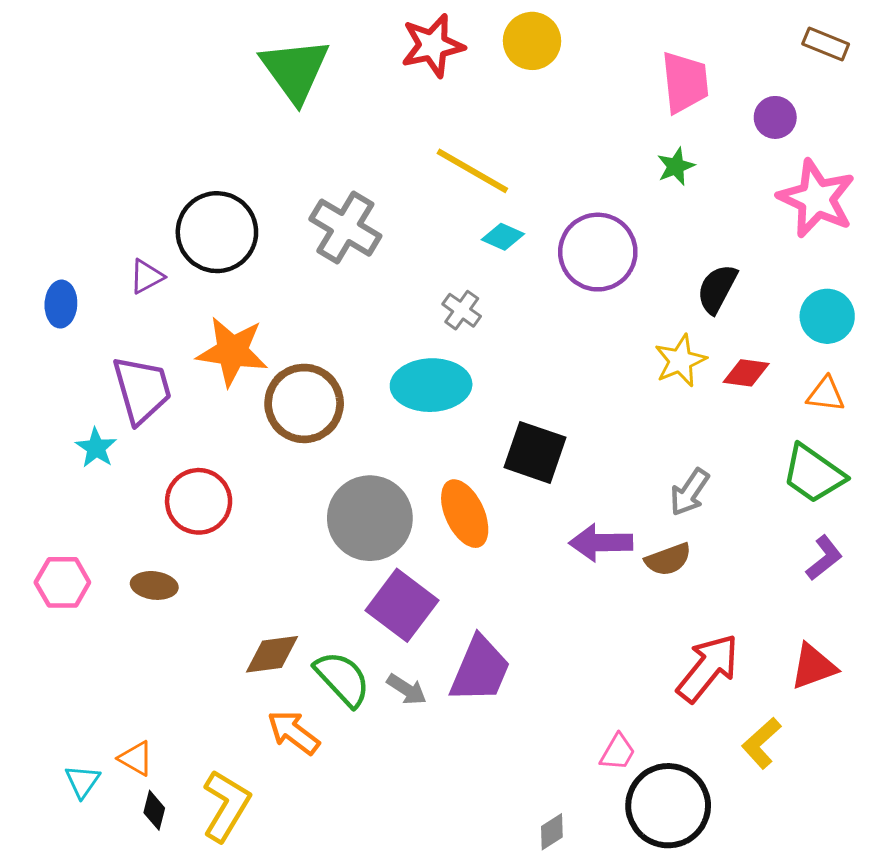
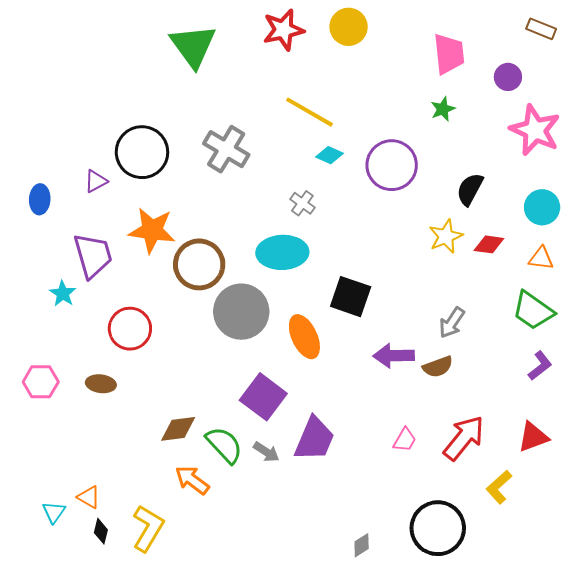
gray circle: (370, 518) -> (241, 312), moved
pink trapezoid: (618, 752) -> (405, 440), moved

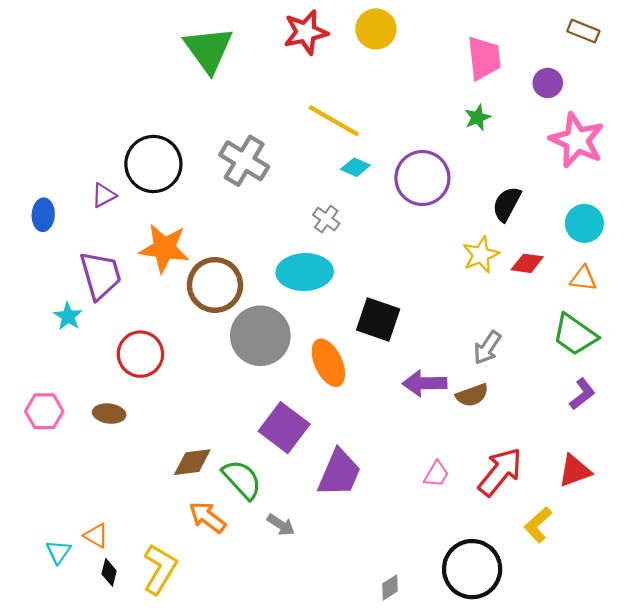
gray arrow: (266, 452) -> (281, 525), moved

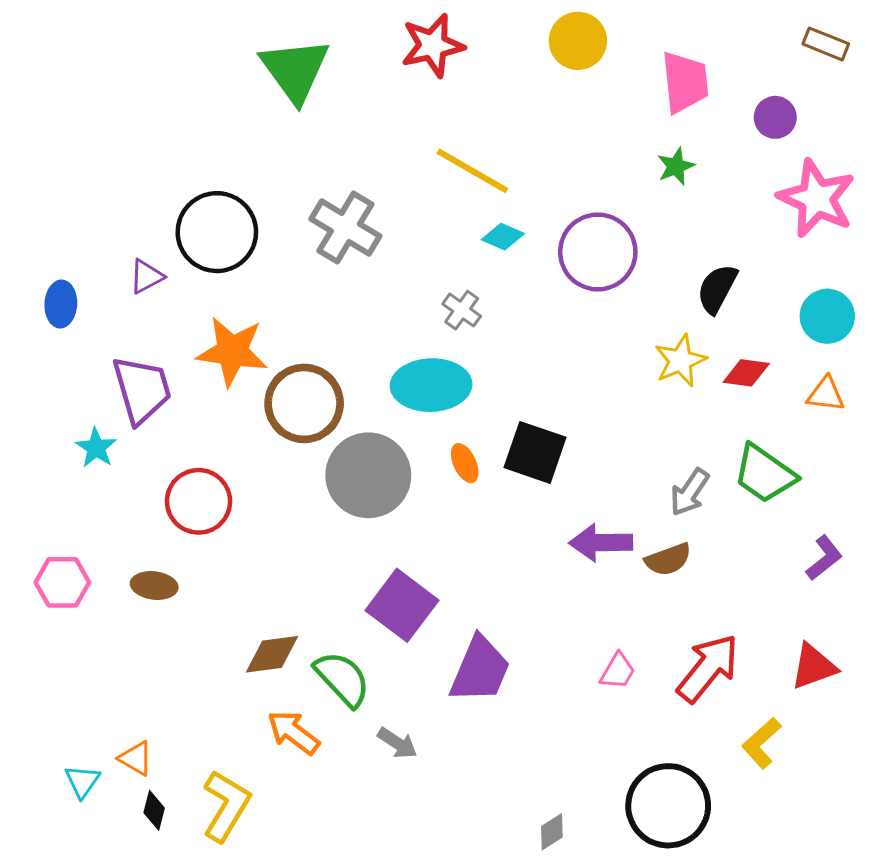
yellow circle: (376, 29) -> (578, 41), moved
green trapezoid: (575, 335) -> (765, 474), moved
orange ellipse: (328, 363) -> (465, 463), moved, size x0.6

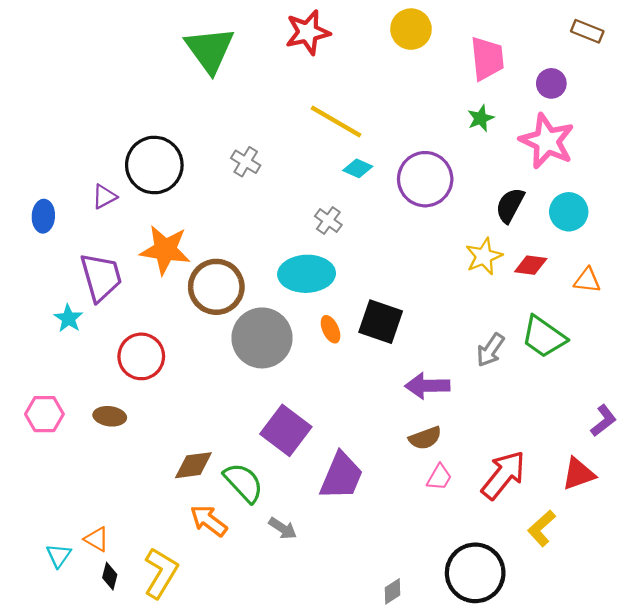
pink star: (817, 198) -> (547, 141), moved
gray cross: (345, 228) -> (246, 162), size x0.6
cyan circle: (827, 316) -> (569, 212), moved
purple L-shape: (824, 558) -> (604, 421), moved
brown semicircle: (668, 559) -> (425, 438), moved

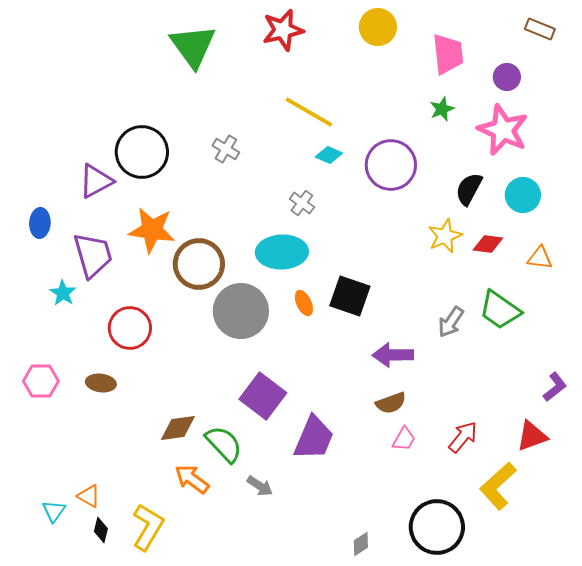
purple triangle: (104, 197) -> (96, 181), size x1.5
blue ellipse: (43, 216) -> (40, 223), moved
red arrow: (503, 475) -> (463, 437), size x0.7
yellow L-shape: (542, 528) -> (498, 486), size x1.4

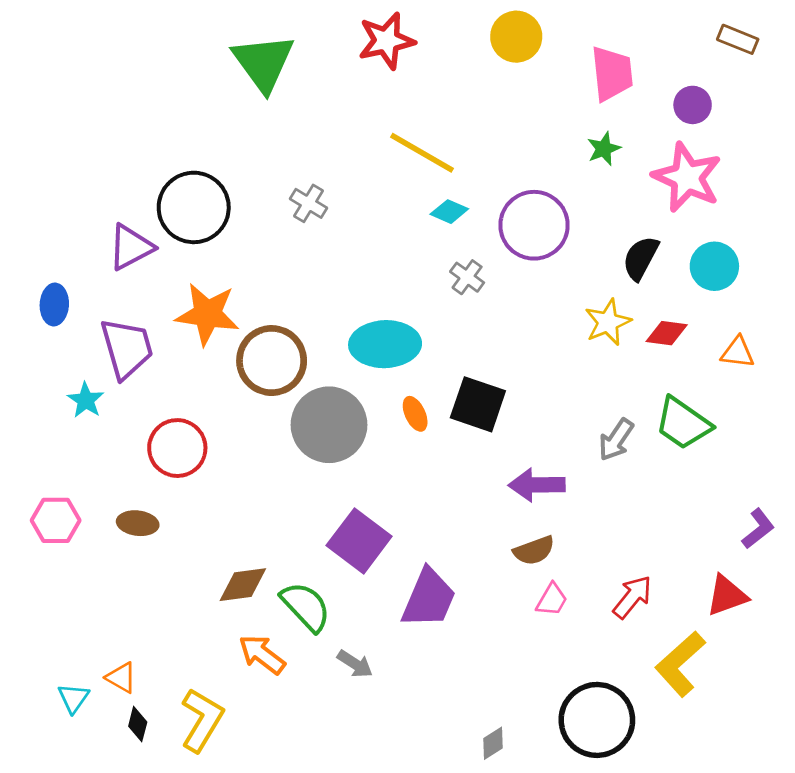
gray cross: (302, 203) -> (467, 277), moved

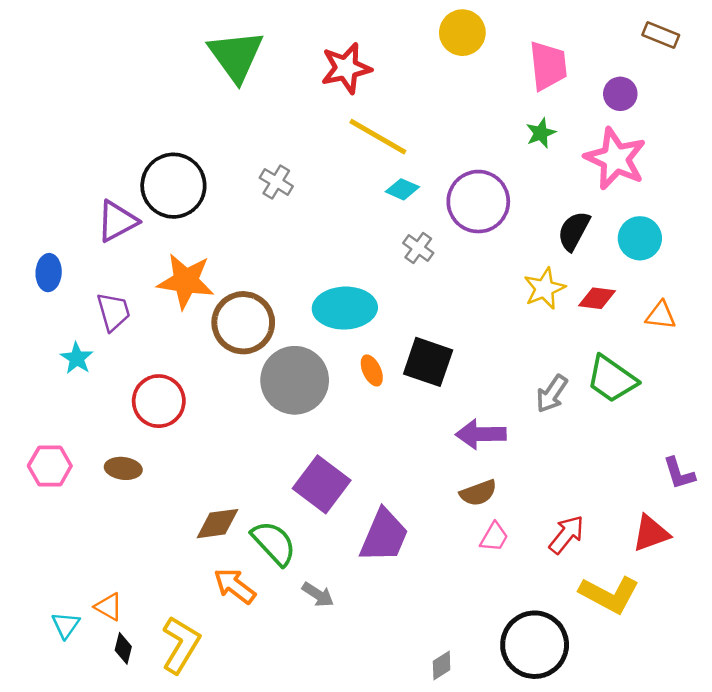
red star: (386, 41) -> (346, 68), moved
purple trapezoid: (127, 348) -> (113, 312), size x0.7
purple L-shape: (758, 529) -> (679, 473), turned 111
yellow L-shape: (680, 664) -> (609, 595), turned -110

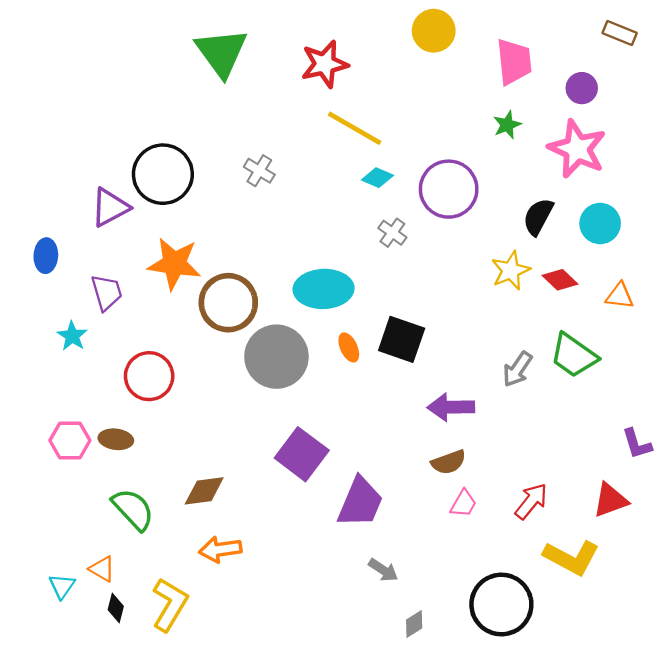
red diamond: (597, 298) -> (560, 280), turned 36
pink hexagon: (50, 466) -> (70, 440), moved
green semicircle: (274, 543) -> (133, 509), moved
orange arrow: (235, 586) -> (220, 549), turned -45
gray arrow: (318, 595) -> (383, 570), moved

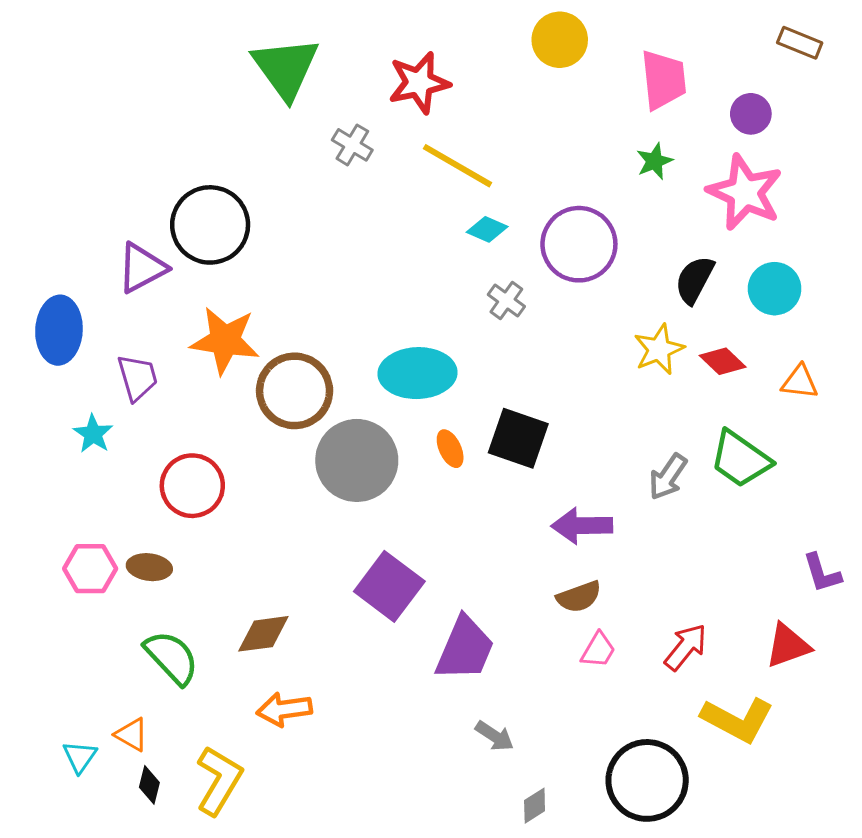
gray cross: (259, 171) -> (352, 145), moved
blue ellipse: (46, 256) -> (59, 330), size x1.5

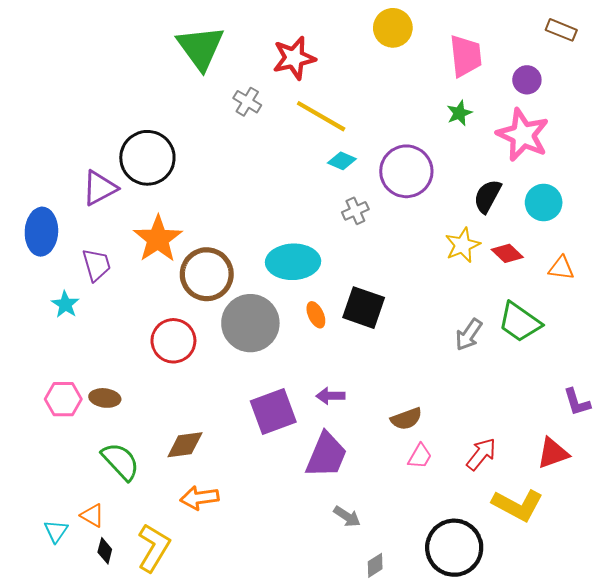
gray cross: (506, 300) -> (355, 211), turned 30
orange star: (225, 340) -> (158, 239), turned 30
red circle: (192, 486) -> (173, 341), moved
purple arrow: (582, 526) -> (330, 396), moved, size x0.7
purple square: (389, 586) -> (273, 411), turned 33

